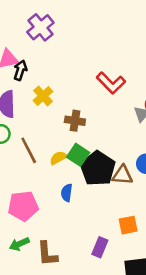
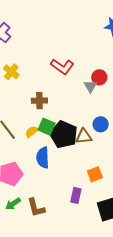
yellow cross: (43, 96) -> (11, 72), moved
blue semicircle: (67, 193) -> (43, 158), size x1.5

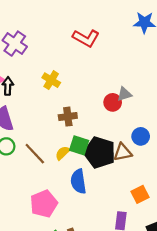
red L-shape: (62, 67) -> (86, 38), moved
yellow cross: (11, 72) -> (51, 80), moved
red circle: (99, 77) -> (113, 102), moved
gray triangle: (90, 86) -> (124, 94), turned 48

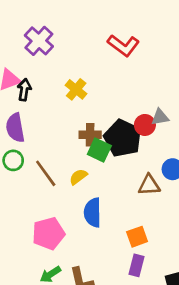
green square: (79, 145) -> (99, 150), moved
black pentagon: (100, 152) -> (123, 138), moved
orange square: (140, 194) -> (137, 237), moved

